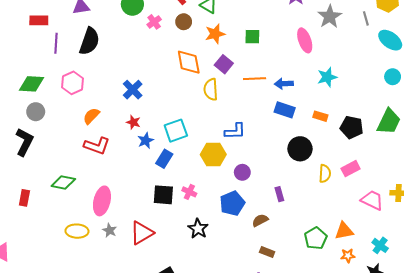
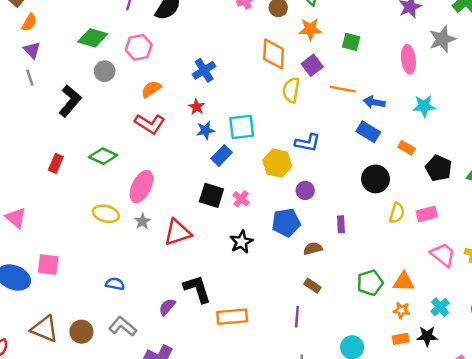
gray circle: (36, 112) -> (105, 71), moved

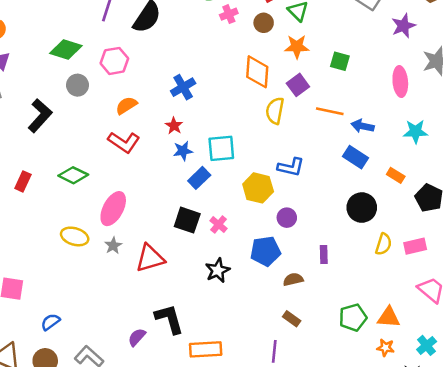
blue semicircle: (115, 284) -> (50, 322), moved, turned -48

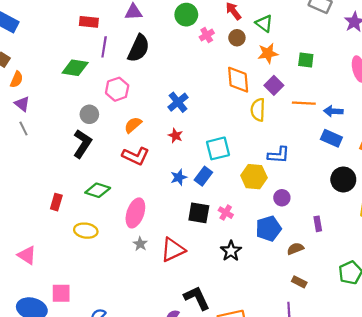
green diamond: (66, 50) -> (75, 68), moved
black L-shape: (40, 116) -> (82, 144), moved
blue star: (183, 151) -> (179, 177), moved
yellow ellipse: (75, 236) -> (86, 231), moved

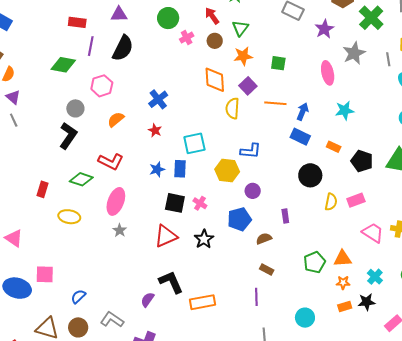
green triangle: (264, 23) -> (240, 28), turned 30
blue arrow: (333, 111) -> (303, 112), turned 108
red L-shape: (136, 156) -> (111, 162), moved
blue rectangle: (203, 176) -> (180, 169), turned -36
red triangle: (173, 250) -> (166, 236), moved

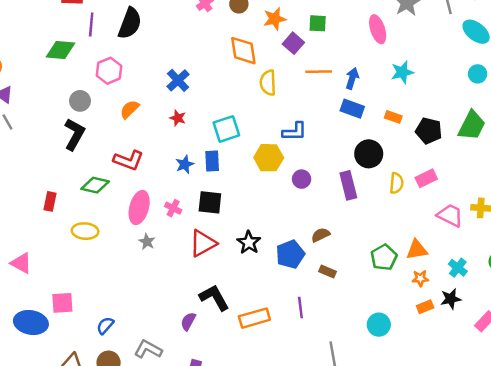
purple square: (248, 86) -> (293, 43), moved
pink cross: (200, 203) -> (173, 208), moved
purple rectangle: (285, 216) -> (348, 185), moved, size x1.6
blue pentagon: (239, 219) -> (290, 254), moved
purple line: (256, 297) -> (300, 308), moved

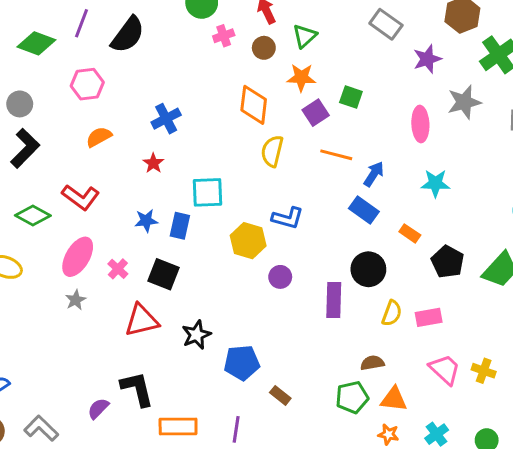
gray circle: (80, 101) -> (20, 104), moved
brown semicircle: (321, 235) -> (372, 363), moved

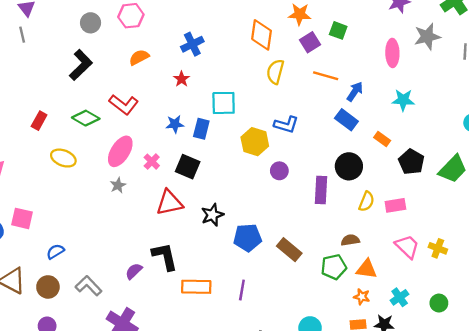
gray circle: (20, 104) -> (91, 23), moved
brown rectangle: (280, 395) -> (289, 250), moved, size x1.5

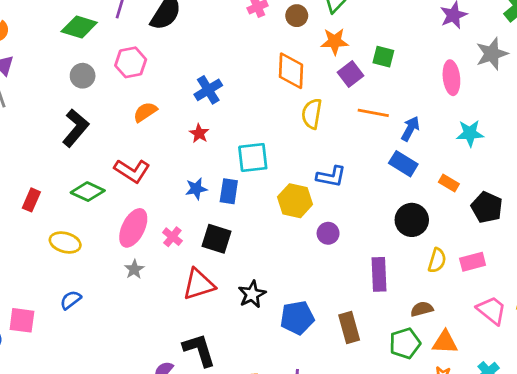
purple rectangle: (321, 190) -> (379, 274), moved
brown rectangle: (289, 250) -> (349, 328), turned 40
blue semicircle: (55, 251) -> (71, 300), moved

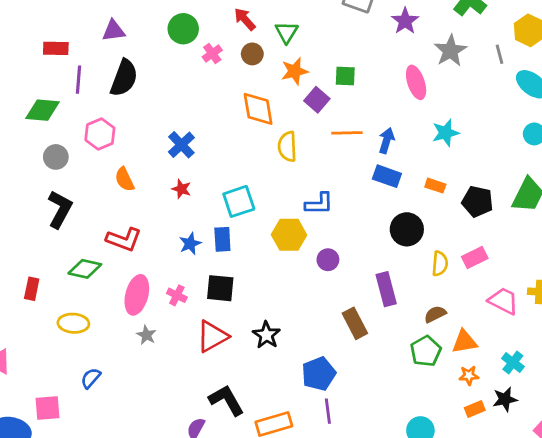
orange semicircle: (145, 112) -> (124, 179), turned -70
blue pentagon: (297, 318) -> (319, 374), moved
brown rectangle: (349, 328) -> (355, 323), moved

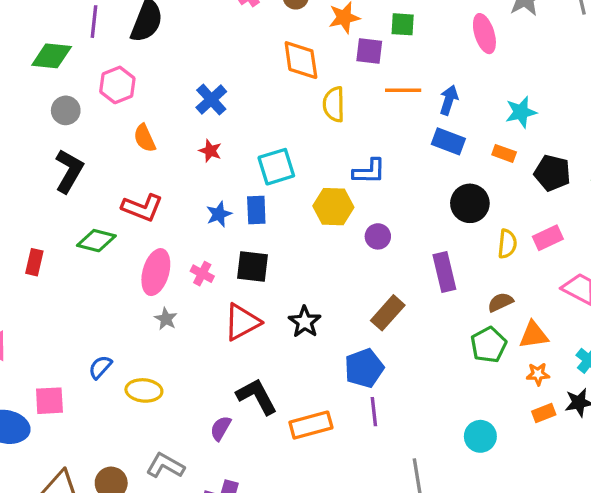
purple square: (317, 100) -> (369, 51), turned -35
cyan star: (446, 133) -> (521, 112), moved
yellow ellipse: (73, 323) -> (144, 390), moved
brown rectangle: (355, 323) -> (388, 313), moved, turned 68

